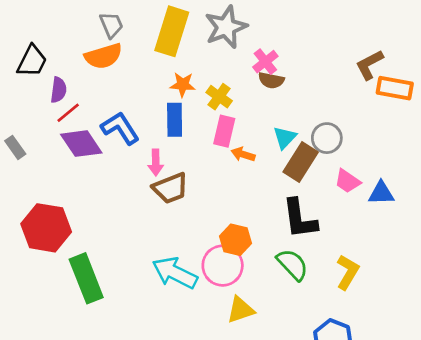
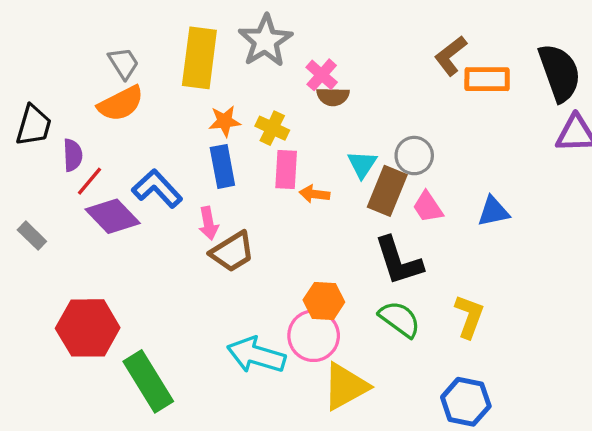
pink trapezoid: (347, 181) -> (428, 207), moved, turned 32
yellow triangle: (240, 310) -> (345, 386), size x1.4

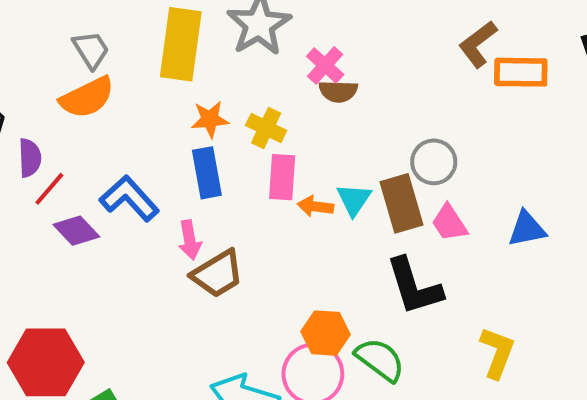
cyan triangle: (362, 164) -> (354, 200), moved
brown rectangle: (387, 191) -> (402, 203), turned -39
purple diamond: (113, 216) -> (76, 231), size x0.7
green semicircle: (400, 319) -> (380, 360), moved

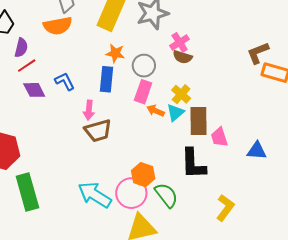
yellow cross: (266, 128) -> (181, 94), moved
gray circle: (434, 162) -> (144, 66), moved
blue L-shape: (129, 198) -> (65, 81), size x0.7

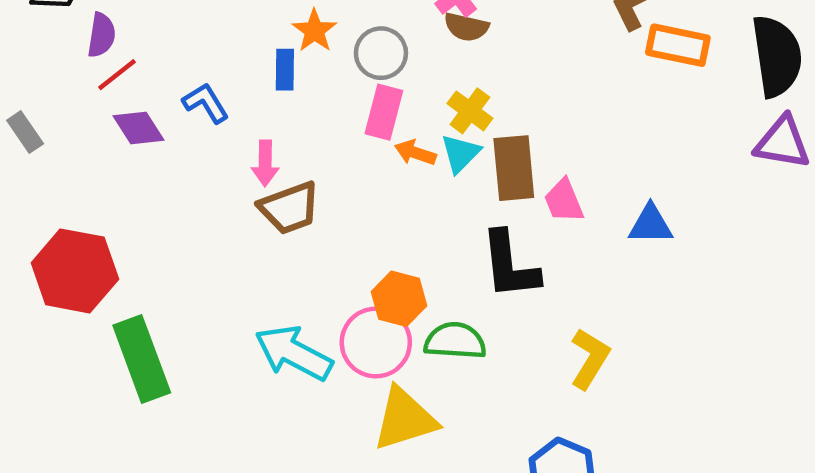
orange star: (115, 53) -> (314, 31), turned 30
blue rectangle: (106, 79) -> (285, 70), moved, size x0.7
green semicircle: (166, 195) -> (455, 341), turned -44

